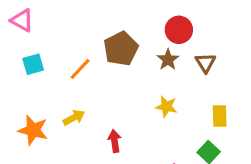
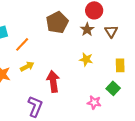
orange line: (80, 69) -> (22, 44), moved
red arrow: (115, 141) -> (53, 81), size x1.5

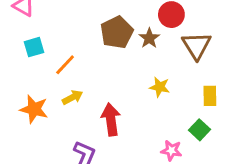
brown star: (87, 29) -> (149, 38), moved
brown triangle: (111, 31) -> (197, 46), size x1.5

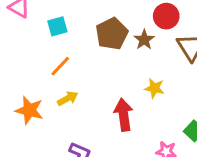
cyan square: (34, 47) -> (57, 26), moved
red arrow: (111, 119) -> (124, 115), moved

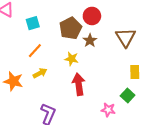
red circle: (166, 16) -> (92, 16), moved
brown star: (144, 40) -> (90, 40), moved
yellow star: (154, 88) -> (72, 59), moved

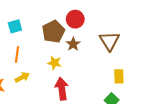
orange line: (35, 51) -> (17, 54), turned -35

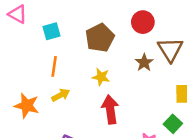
red circle: (75, 19) -> (143, 22), moved
brown star: (73, 44) -> (144, 63), moved

